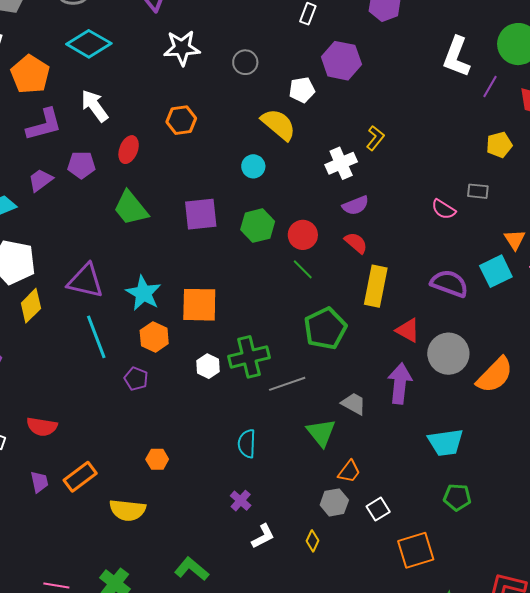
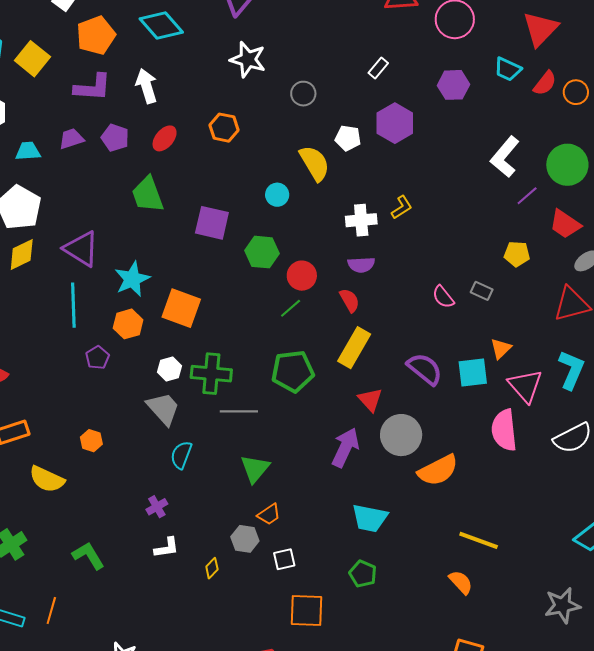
green line: (303, 269) -> (291, 308), turned 75
gray trapezoid: (354, 404) -> (163, 409), moved, size x1.4

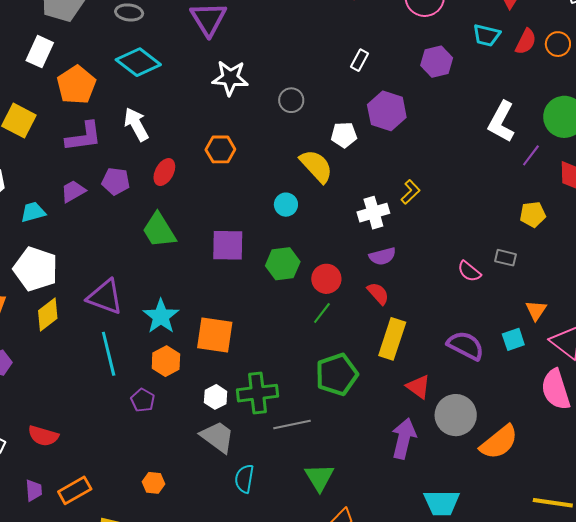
cyan square: (473, 372) -> (513, 339), size x0.7

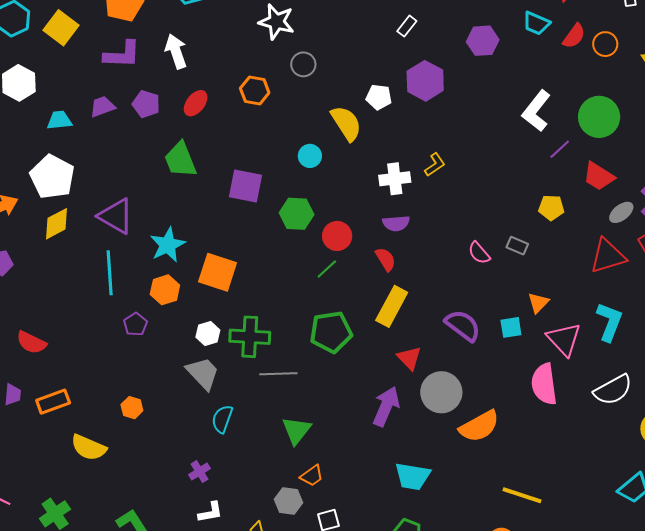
gray circle: (291, 100) -> (303, 64), moved

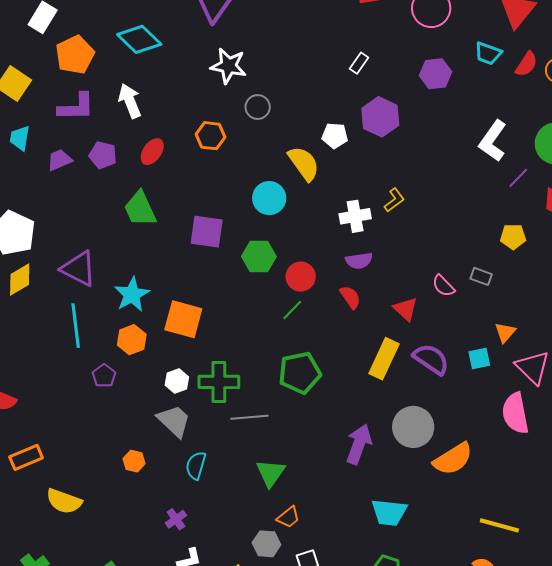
cyan trapezoid: (59, 120) -> (20, 138), moved, turned -72
cyan circle: (310, 156) -> (269, 198), size x1.4
yellow rectangle: (392, 306) -> (384, 359), moved
red triangle: (409, 358) -> (406, 309), moved
orange hexagon: (132, 408) -> (134, 461), moved

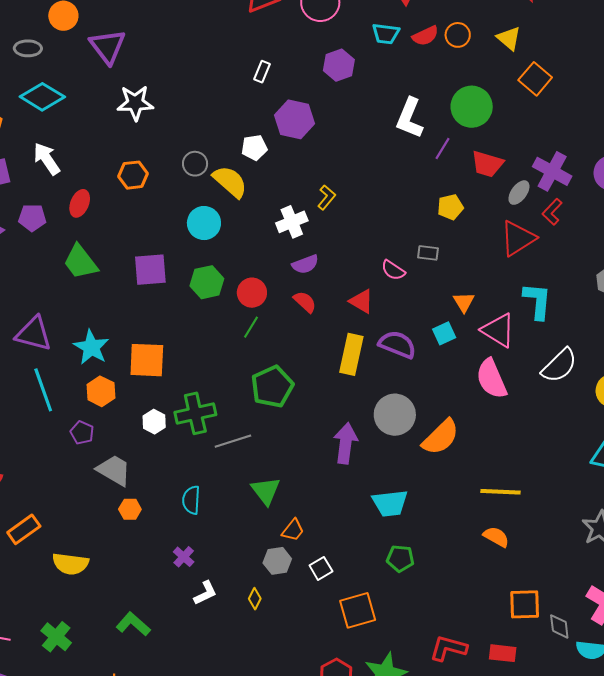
red semicircle: (526, 64) -> (425, 36), turned 44
gray circle: (258, 107) -> (195, 164), moved
gray trapezoid: (174, 421) -> (114, 470), moved

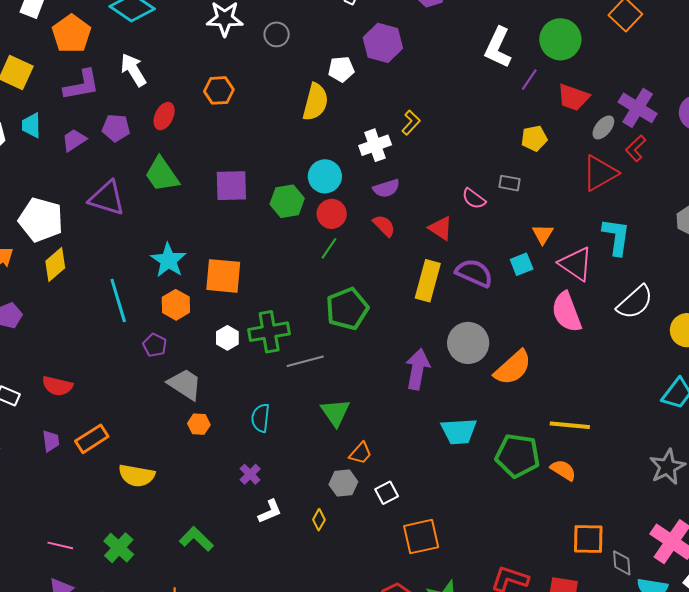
gray circle: (195, 164) -> (277, 34), moved
yellow semicircle: (230, 182) -> (315, 102), turned 60
cyan circle: (204, 223) -> (325, 176), moved
purple triangle: (34, 334) -> (107, 198), moved
green pentagon: (400, 558) -> (518, 456), moved, size x1.6

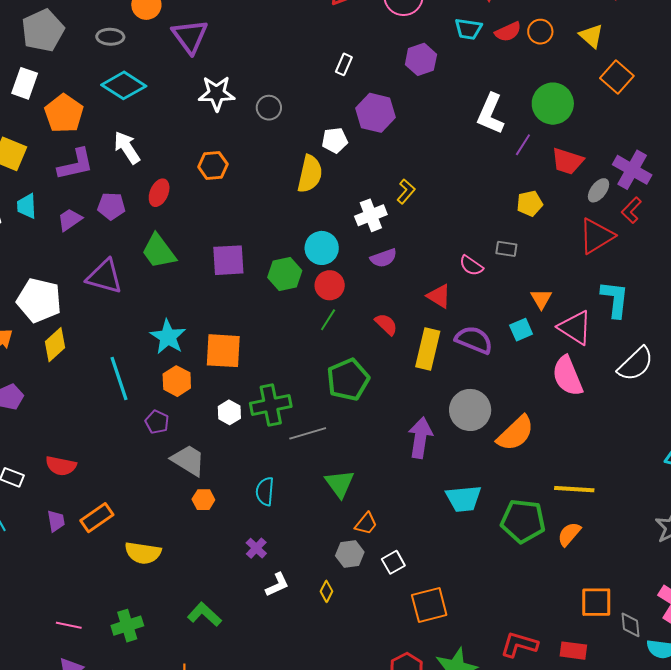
red semicircle: (384, 226) -> (386, 324), moved
orange semicircle: (563, 470) -> (569, 534), turned -80
green cross: (119, 548) -> (127, 626), turned 32

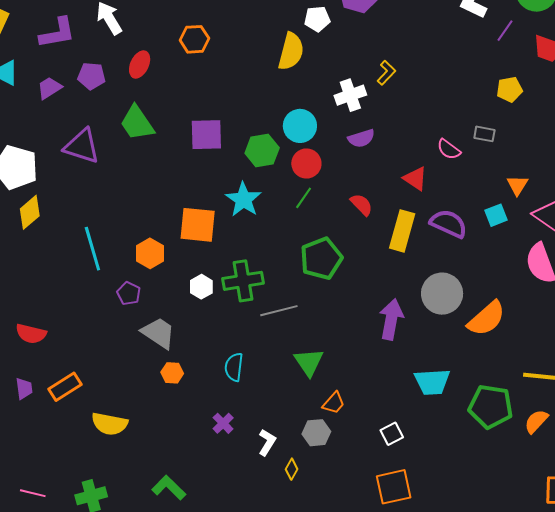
cyan star: (168, 337) -> (243, 199), moved
white square: (393, 562) -> (392, 434), moved
white L-shape: (277, 585) -> (267, 442), moved, turned -36

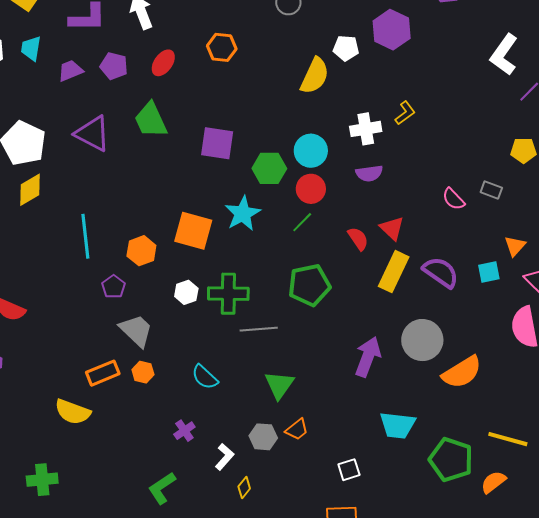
red triangle: (415, 179) -> (392, 228), moved
cyan semicircle: (234, 367) -> (205, 377), turned -64
orange rectangle: (65, 387) -> (103, 373), moved
gray hexagon: (316, 433) -> (263, 437), moved
green L-shape: (169, 488) -> (162, 488), moved, turned -88

